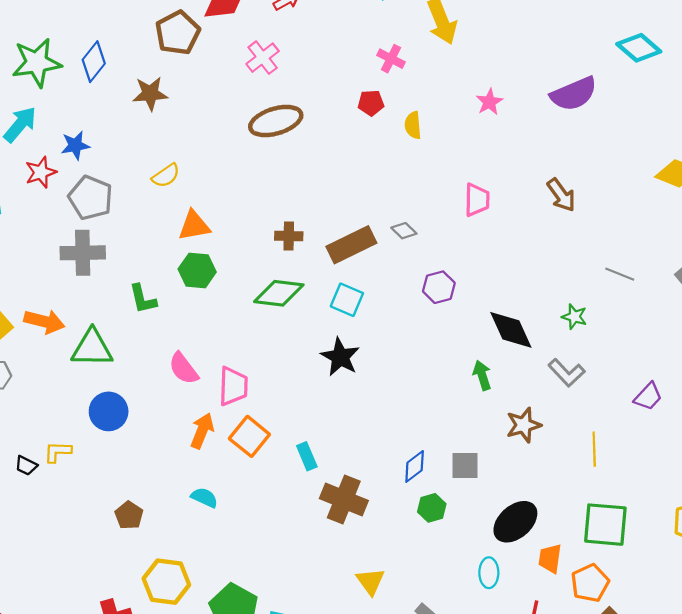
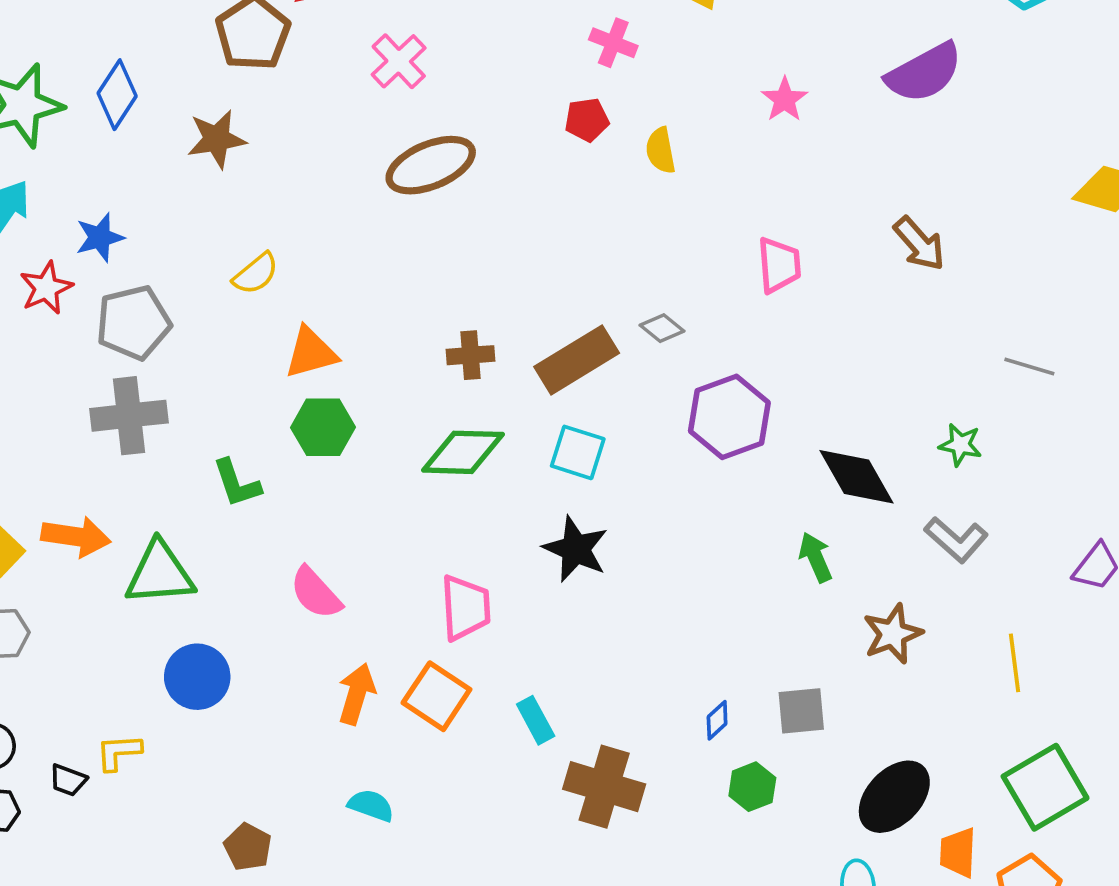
gray pentagon: (91, 198) -> (133, 323), turned -30
purple hexagon: (439, 287) -> (729, 417), size x1.5
pink trapezoid: (233, 386) -> (466, 608), moved
blue diamond: (415, 466) -> (717, 720), size x0.7
green square: (605, 525) -> (1045, 787), turned -30

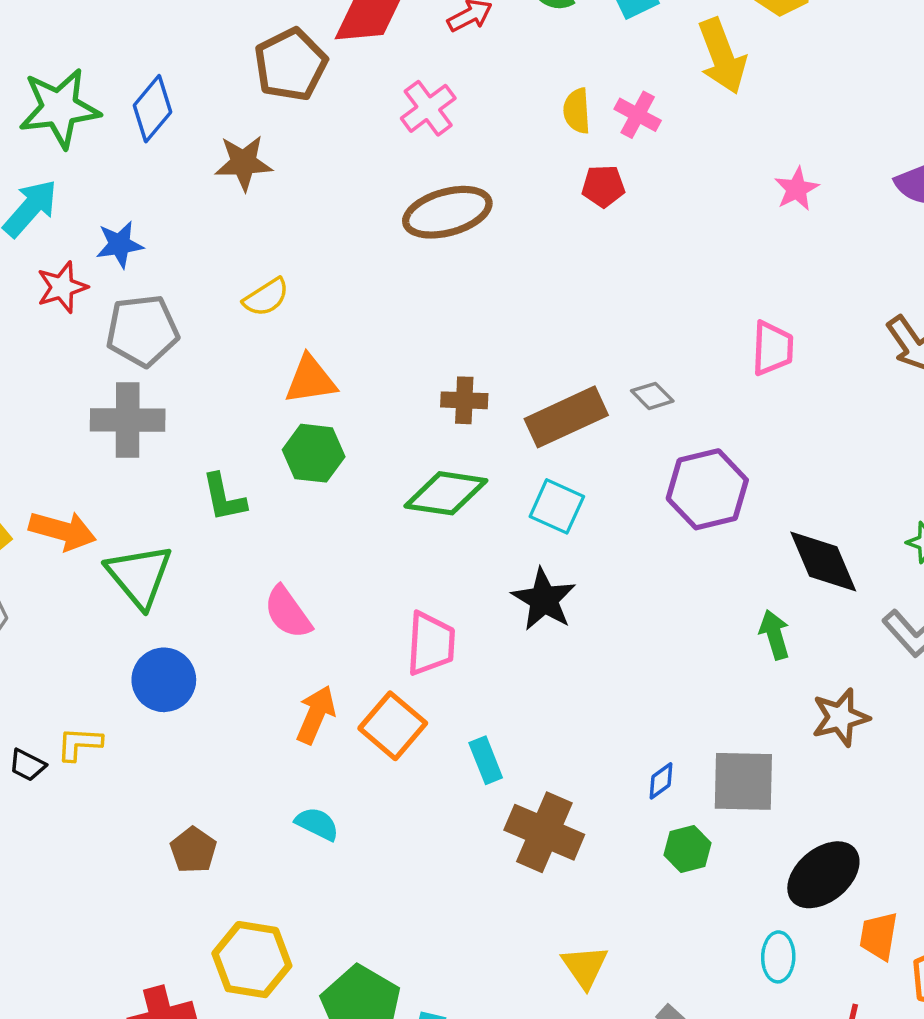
yellow semicircle: (661, 150) -> (577, 111), moved
green triangle: (160, 573) -> (139, 576), turned 48
gray square: (801, 711) -> (743, 781), size x1.4

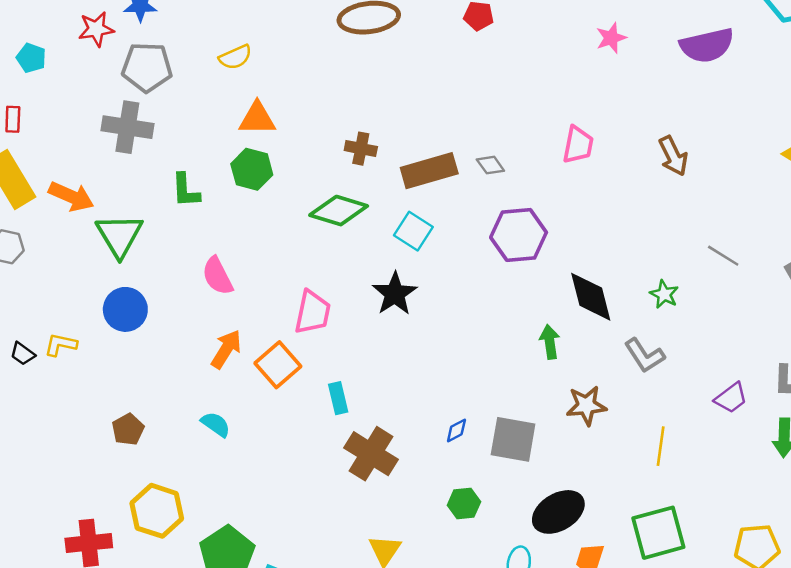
green hexagon: (688, 849) -> (464, 503), moved

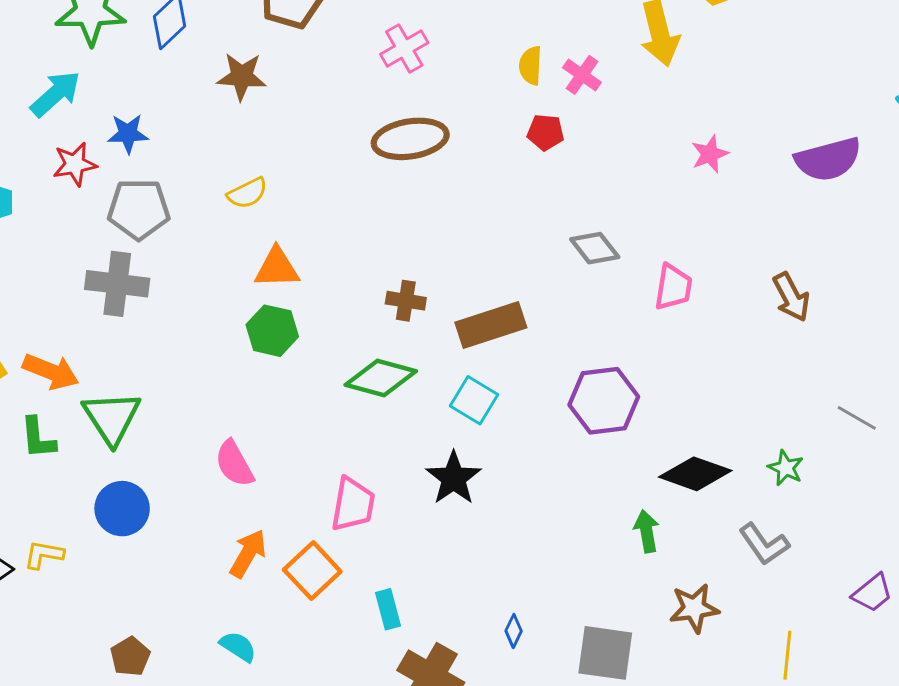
gray diamond: (490, 165) -> (595, 248), moved, size x1.4
green L-shape: (186, 190) -> (38, 438), moved
black diamond: (591, 297) -> (695, 474), turned -54
blue diamond: (456, 431) -> (514, 631), moved, turned -35

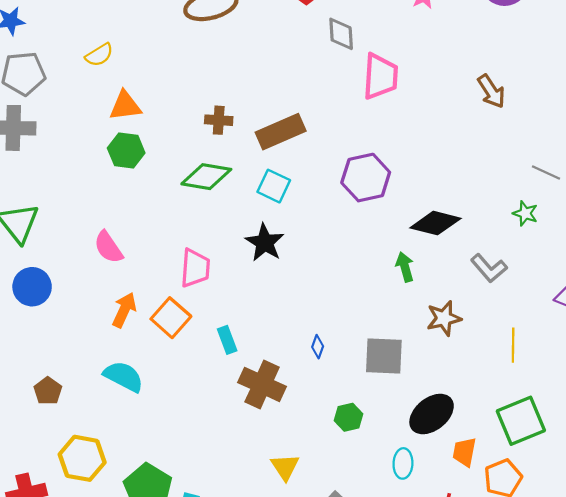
gray diamond: (595, 248) -> (341, 34), moved, turned 40
pink trapezoid: (673, 287) -> (380, 76), moved, size x1.4
green star: (786, 468) -> (525, 213), moved
cyan semicircle: (238, 647) -> (124, 376), size x1.5

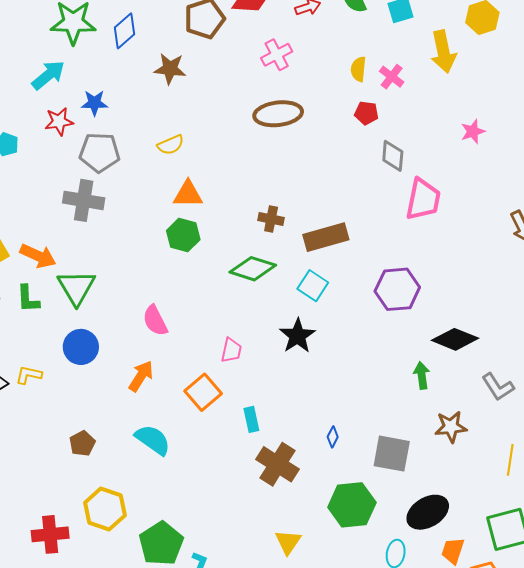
pink trapezoid: (195, 268) -> (231, 350), size x0.7
orange arrow: (124, 310) -> (141, 376), moved
green hexagon: (348, 417) -> (352, 505), size x1.8

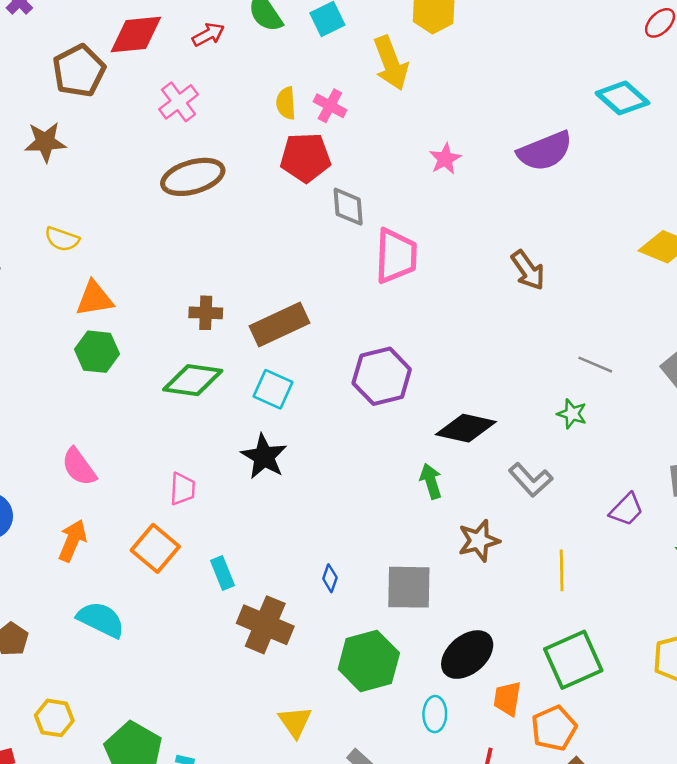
red pentagon: (366, 113) -> (305, 158), size x1.6
yellow semicircle: (171, 145) -> (62, 239), turned 52
yellow hexagon: (105, 509) -> (54, 718), size x0.7

